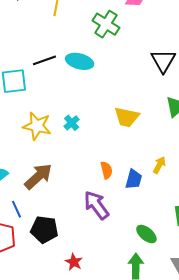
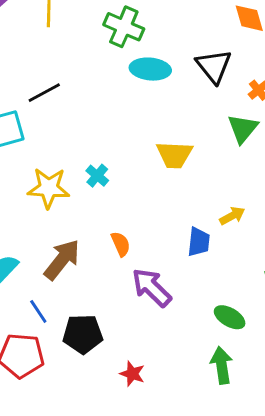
cyan ellipse: (80, 61) -> (150, 69), moved
yellow arrow: (159, 165) -> (232, 216), turned 42
orange semicircle: (106, 170) -> (121, 244), moved

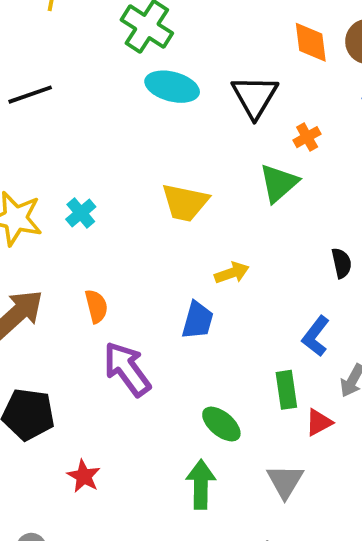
yellow arrow: (232, 216) -> (232, 273), moved

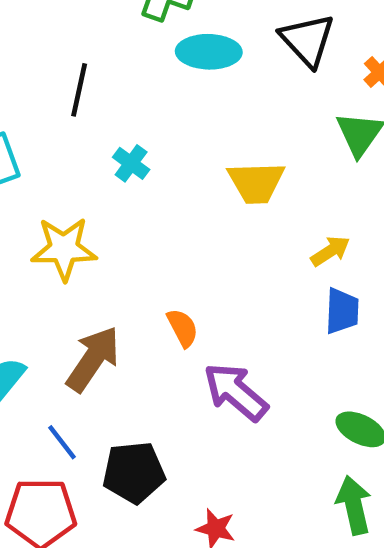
black line: (30, 95) -> (79, 90), moved, turned -45
cyan cross: (81, 213) -> (131, 163), moved
blue trapezoid: (198, 320) -> (342, 311), moved

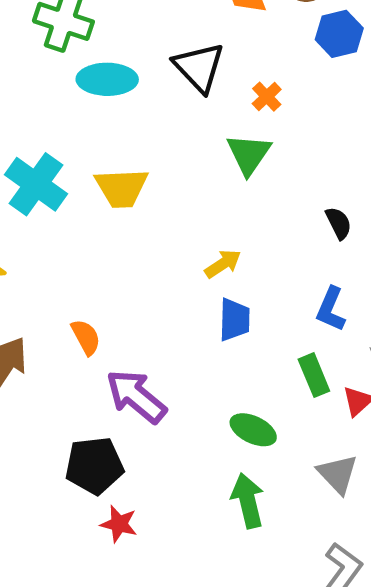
cyan cross: (131, 163) -> (36, 184), size x1.8
yellow trapezoid: (256, 183) -> (121, 188), moved
black pentagon: (134, 472) -> (94, 466), moved

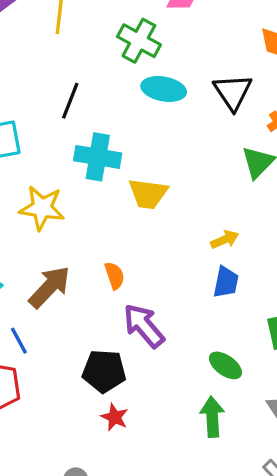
cyan cross: (36, 184) -> (98, 157), turned -36
yellow trapezoid: (121, 188) -> (148, 194), moved

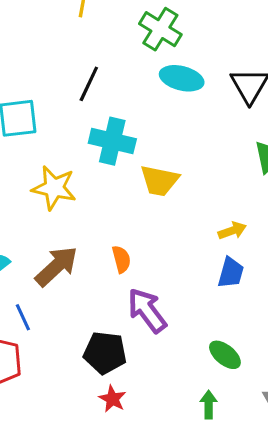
green arrow: (212, 417) -> (209, 405), size x0.7

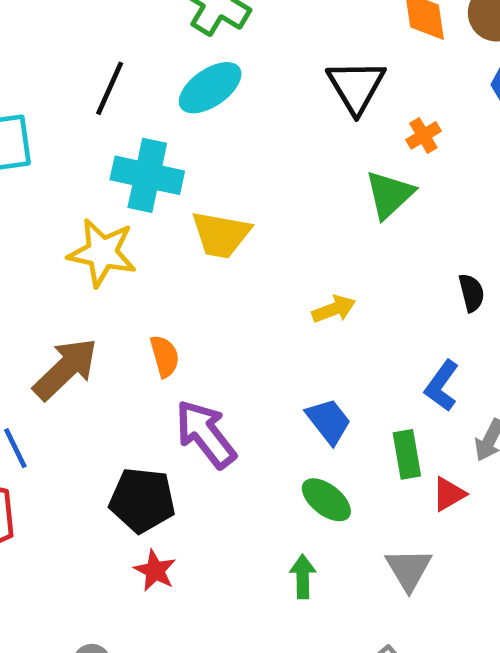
cyan ellipse: (182, 78) -> (210, 88), moved, turned -48
yellow star: (54, 188) -> (102, 253), moved
blue trapezoid: (231, 273) -> (329, 421), moved, turned -52

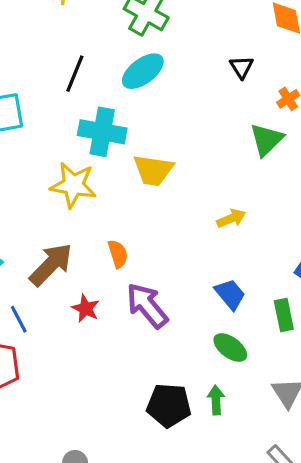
black triangle: (356, 86) -> (242, 67), size x0.6
black pentagon: (142, 500) -> (169, 405), moved
red star: (155, 571) -> (86, 308), moved

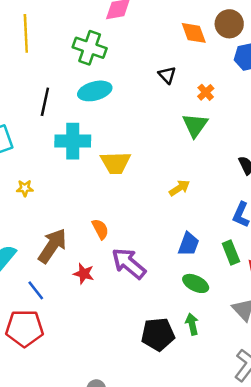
cyan ellipse: (143, 71) -> (95, 91), turned 32
yellow star: (73, 185) -> (25, 188), moved, size x0.5
blue trapezoid: (230, 294) -> (189, 244), turned 70

